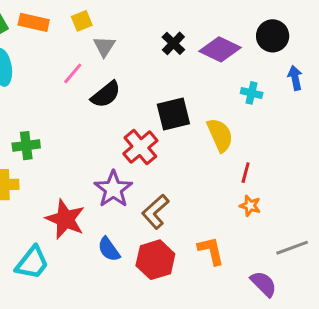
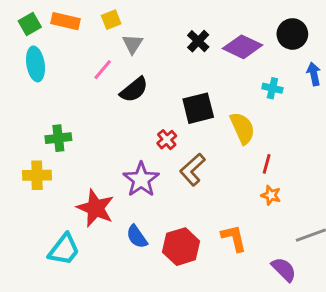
red cross: (140, 147) -> (167, 140), size x0.6
brown L-shape: (155, 212) -> (192, 170), moved

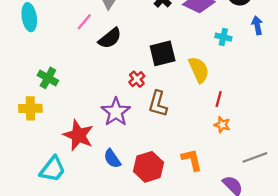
green cross: (58, 138) -> (48, 78), turned 36
brown L-shape: (192, 170) -> (158, 104), turned -32

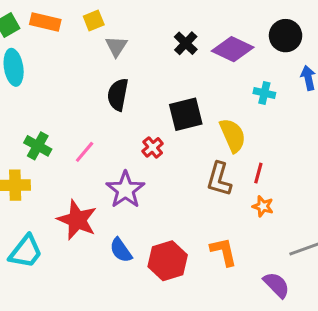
pink line: (84, 22) -> (85, 152), moved
black semicircle: (110, 38) -> (118, 95), turned 140
brown L-shape: (158, 104) -> (219, 179), moved
cyan trapezoid: (53, 169) -> (26, 252), moved

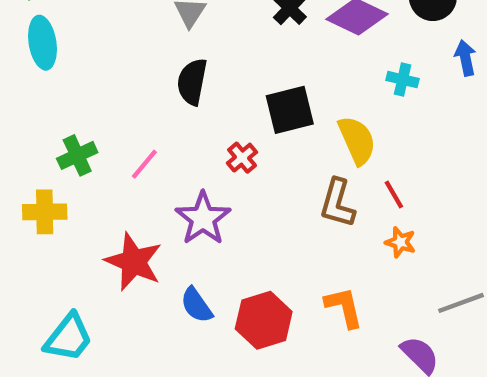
green cross: (38, 146) -> (77, 155), turned 36
red line: (258, 173) -> (394, 194), turned -45
cyan trapezoid: (26, 252) -> (69, 338), moved

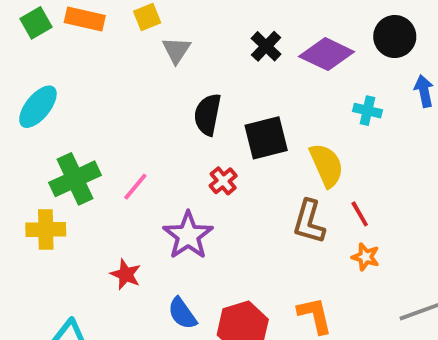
cyan ellipse: (43, 43) -> (38, 107), moved, turned 48
black semicircle: (192, 82) -> (208, 115), moved
green cross: (77, 155) -> (75, 179), size x1.4
red star: (134, 262) -> (126, 274), size x0.6

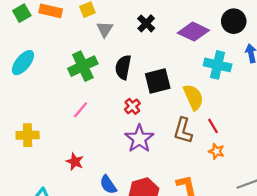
black cross: (266, 46) -> (146, 23), moved
cyan cross: (367, 111) -> (218, 65), size x1.6
green cross: (75, 179) -> (83, 66), moved
purple star: (188, 235) -> (139, 139), moved

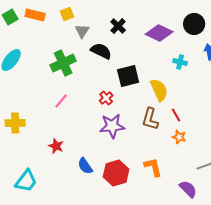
cyan cross: (218, 65) -> (180, 62), size x0.6
black semicircle: (123, 67) -> (101, 51), moved, turned 105
purple star: (139, 139) -> (112, 126), turned 30

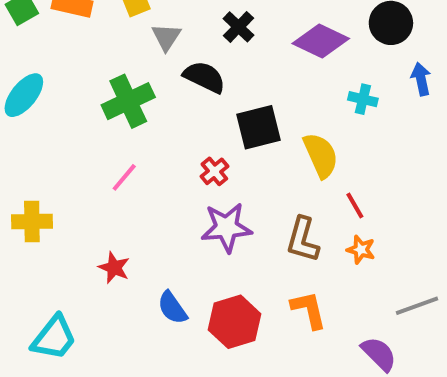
brown L-shape: (150, 119) -> (303, 240), moved

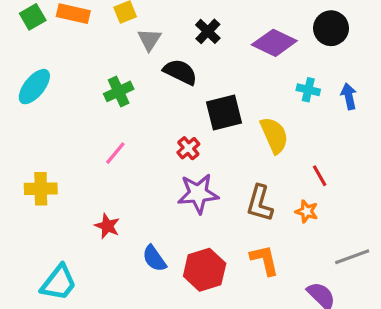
blue arrow: (421, 79) -> (349, 96), moved
green cross: (128, 101) -> (119, 91), size x0.7
red line: (355, 205) -> (320, 176), moved

